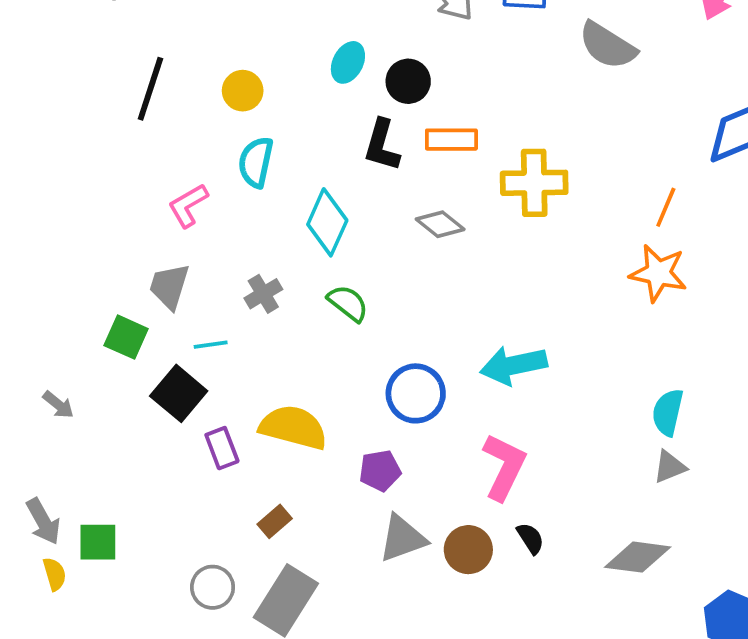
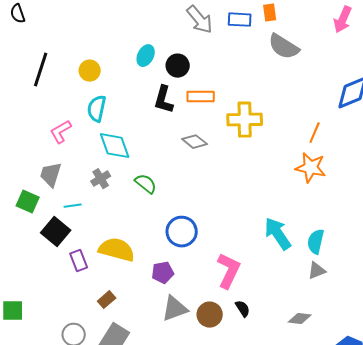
cyan diamond: (327, 222) -> (115, 146), moved, turned -44
cyan arrow: (513, 365) -> (278, 234), moved, turned 68
gray diamond: (638, 557) -> (300, 319), size x0.7

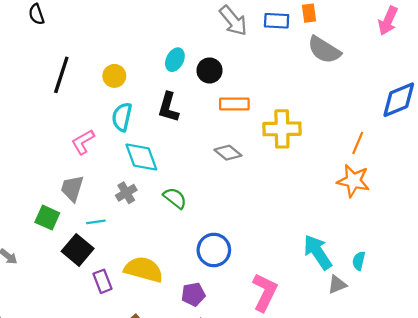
black L-shape: (164, 100) -> (168, 107), moved
cyan semicircle: (316, 242) -> (359, 261), size x0.7
gray triangle: (317, 271) -> (337, 285), moved

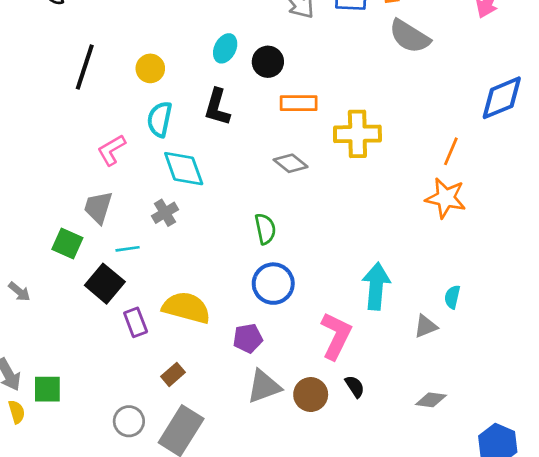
green semicircle: (175, 198) -> (265, 229), moved, turned 40
cyan arrow: (318, 252) -> (376, 286), moved, turned 39

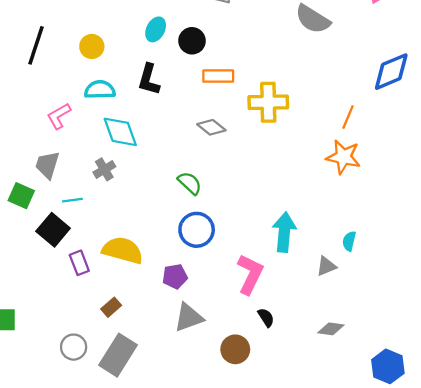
cyan semicircle: (160, 119) -> (100, 90), turned 76
green semicircle: (265, 229) -> (190, 183), turned -35
brown circle: (311, 395) -> (235, 349), moved

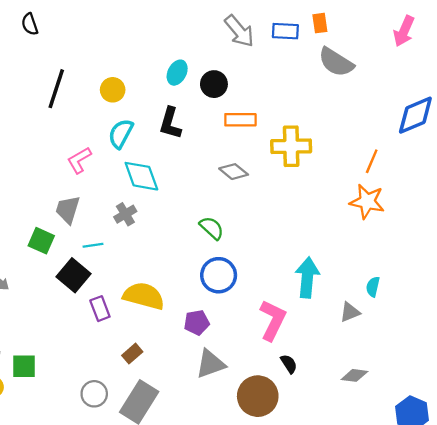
cyan semicircle: (100, 90) -> (121, 134), turned -60
brown circle: (235, 349) -> (258, 396), size x1.4

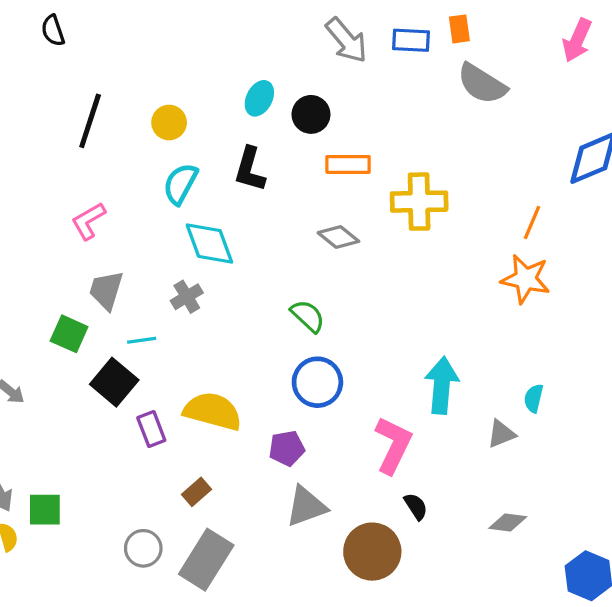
pink L-shape: (79, 160) -> (88, 221), moved

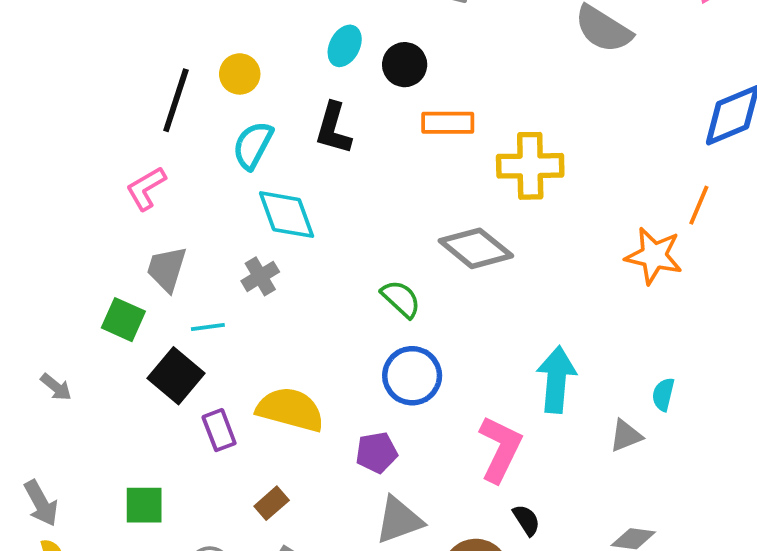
black line: (90, 121) -> (176, 100), moved
orange line: (532, 223) -> (699, 205), moved
gray diamond: (338, 237) -> (476, 248), moved, size x1.5
green square: (45, 510) -> (144, 505), moved

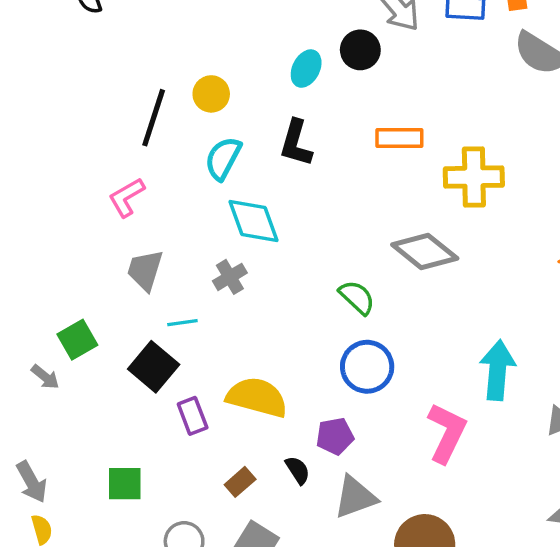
black circle: (405, 65) -> (360, 50), moved
green square: (123, 320) -> (77, 340), moved, turned 36
black semicircle: (526, 520) -> (298, 470), moved

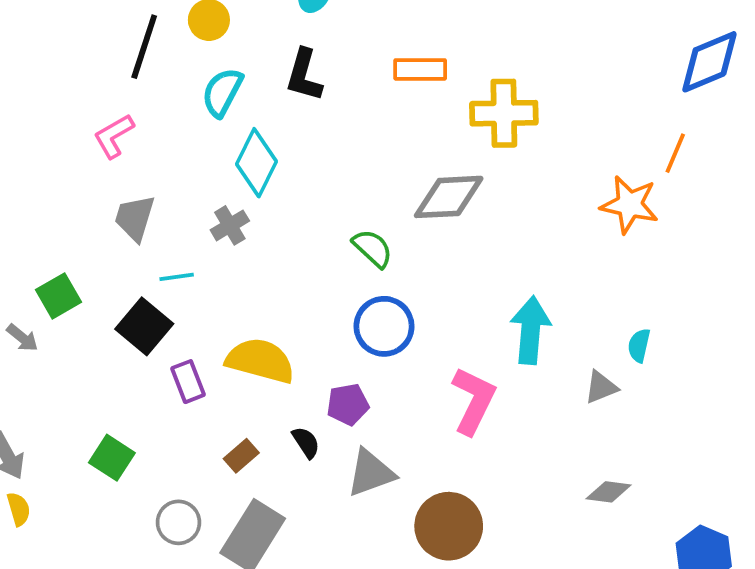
cyan diamond: (254, 221) -> (257, 163), turned 46
gray diamond: (425, 252) -> (449, 197), turned -42
green square: (125, 484) -> (112, 458), turned 33

